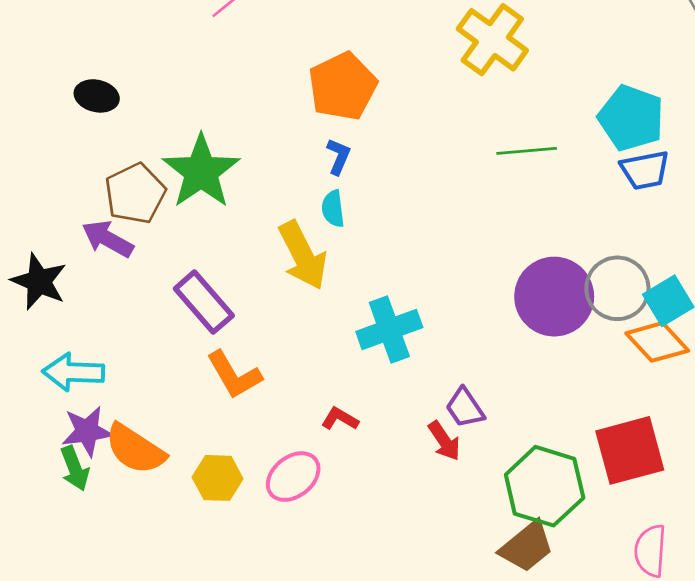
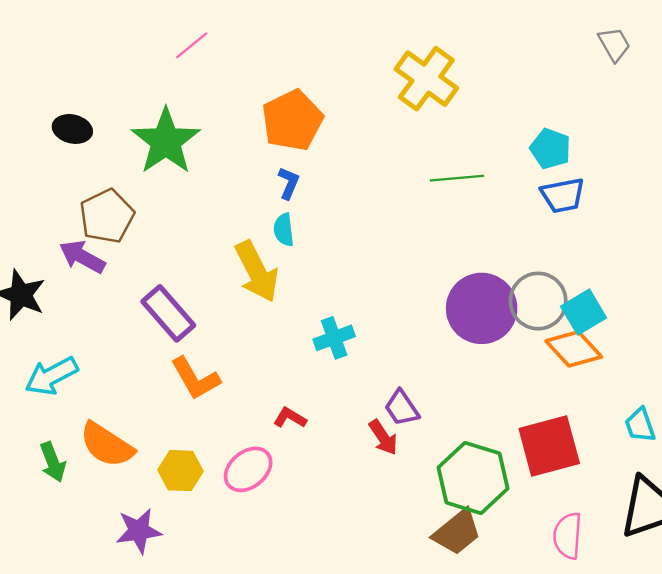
cyan pentagon: (631, 118) -> (550, 149), size x0.7
green star: (201, 172) -> (166, 141), moved
cyan cross: (389, 330) -> (334, 338), size x0.7
cyan arrow: (73, 372) -> (51, 376), turned -30
purple star: (87, 431) -> (139, 531), moved

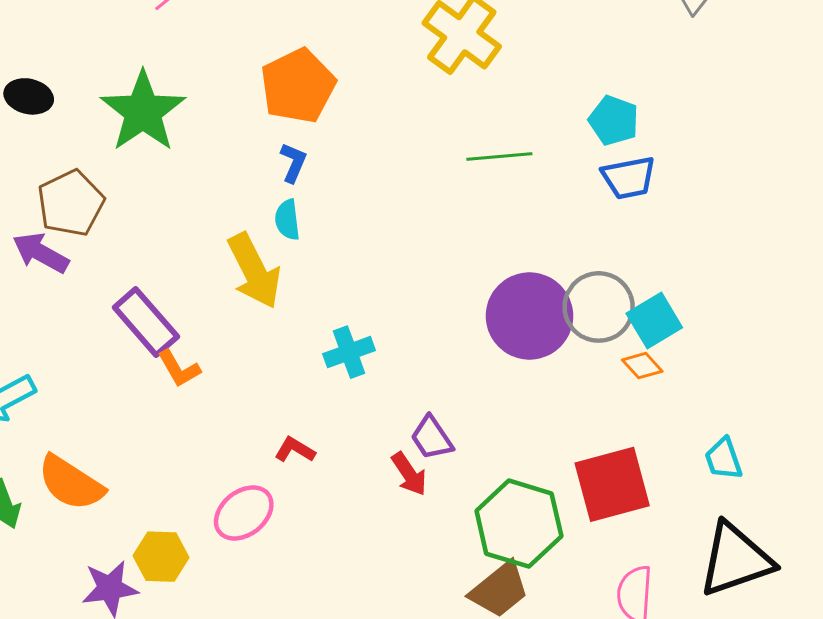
orange diamond: (574, 349) -> (642, 366), size x0.6
orange L-shape: (195, 378) -> (179, 369), moved, size x0.7
yellow hexagon: (181, 471) -> (161, 557), moved

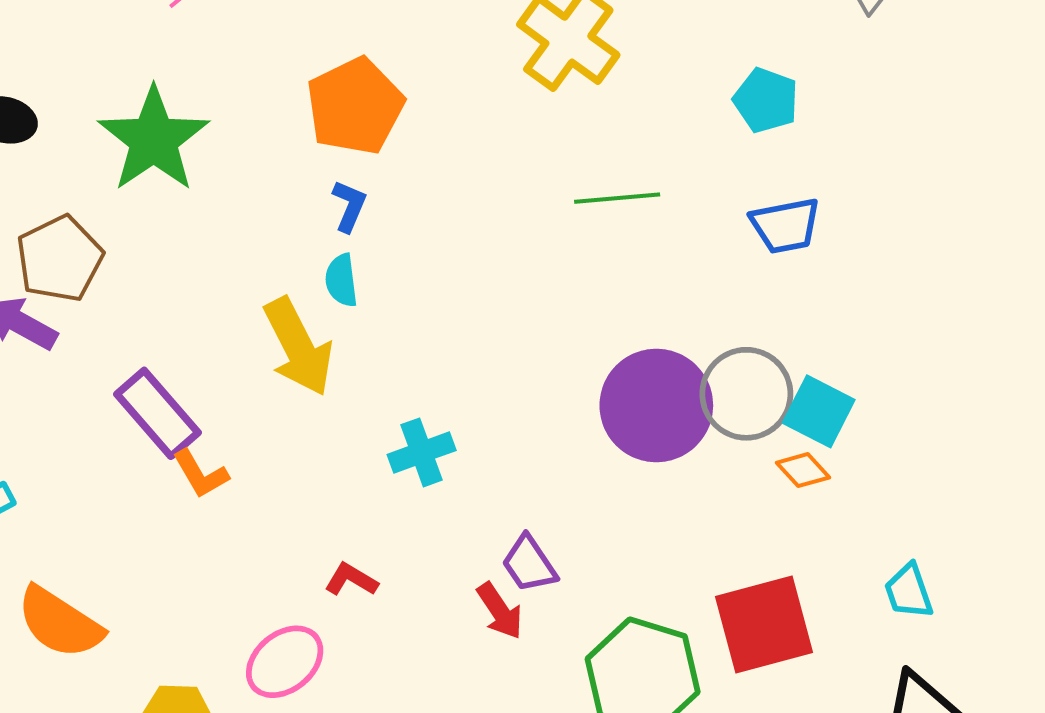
cyan pentagon: (614, 120) -> (766, 100), moved
cyan square: (654, 320) -> (819, 411), turned -32

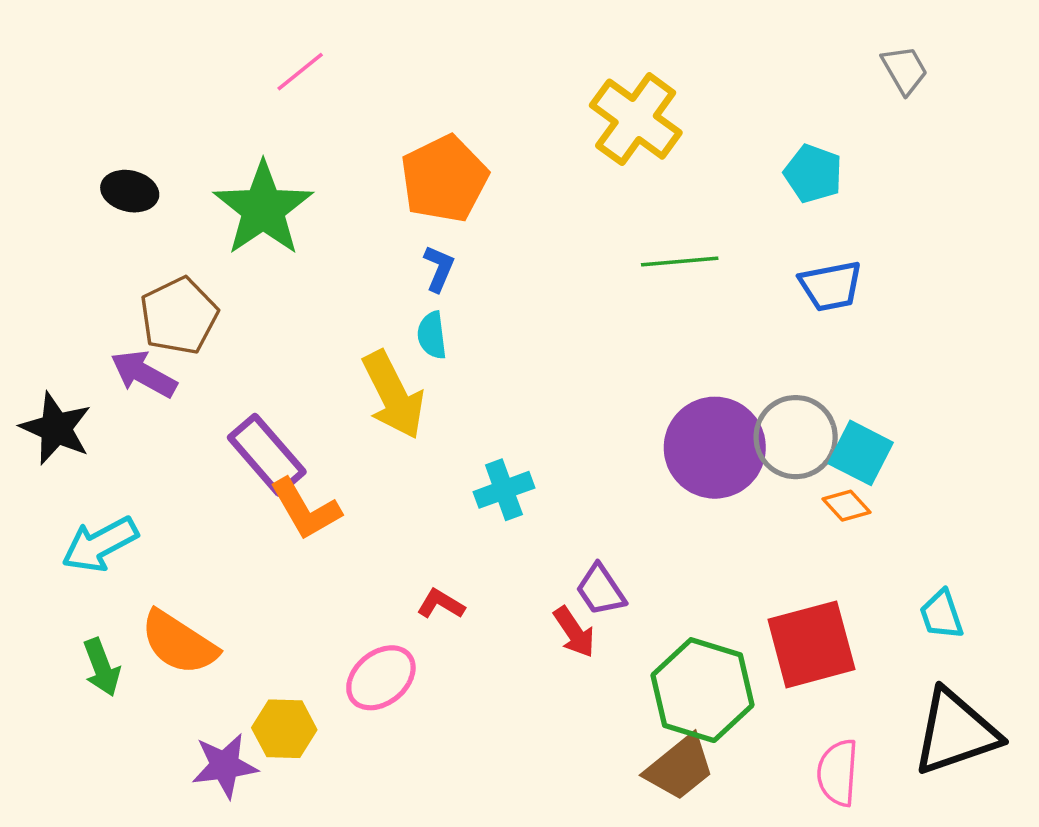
orange L-shape: (201, 474) -> (305, 509), size x1.4

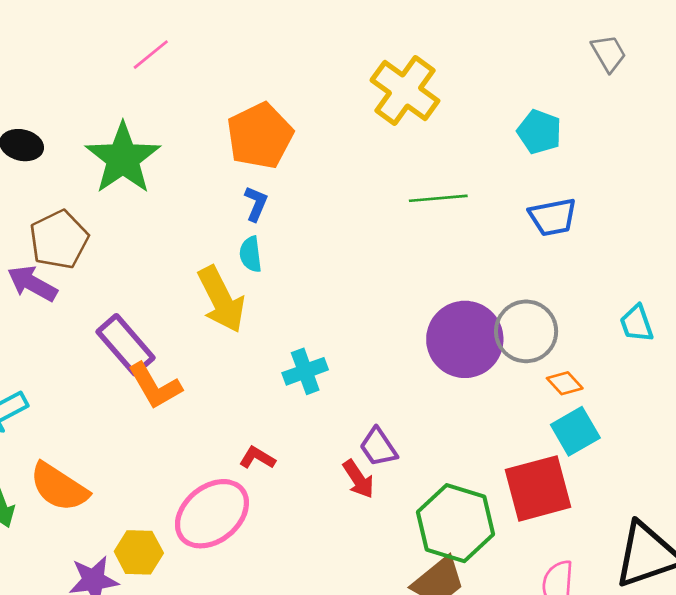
cyan square: (861, 453) -> (575, 431), moved, turned 33
cyan trapezoid: (941, 615) -> (637, 323), moved
pink ellipse: (381, 678) -> (212, 514), size x1.4

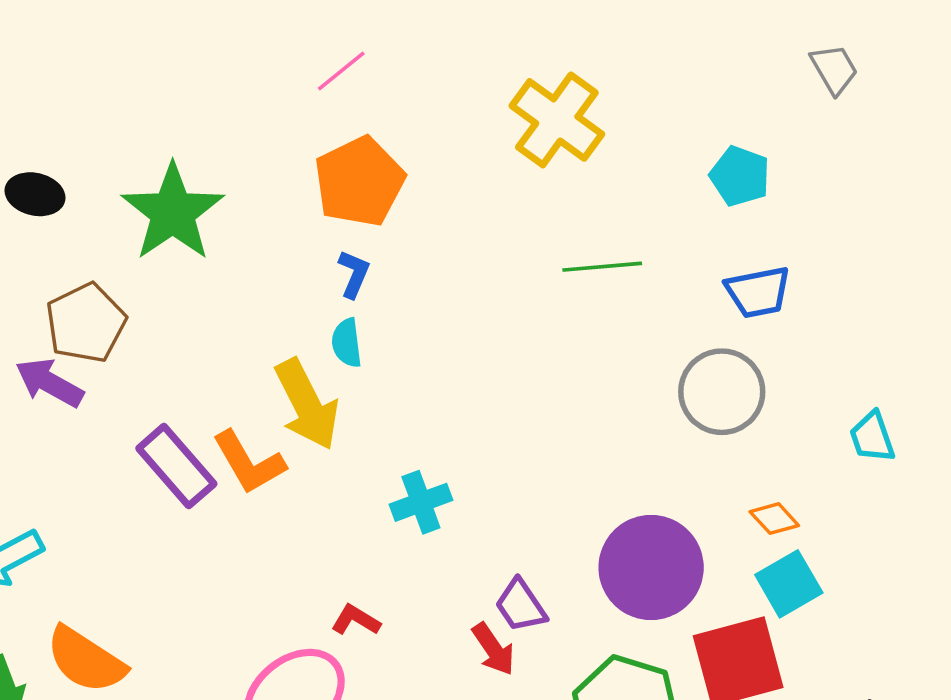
pink line: (151, 55) -> (341, 71), moved
gray circle: (526, 331) -> (722, 392), moved
purple circle: (465, 339) -> (651, 567), moved
orange L-shape: (155, 386) -> (249, 462), moved

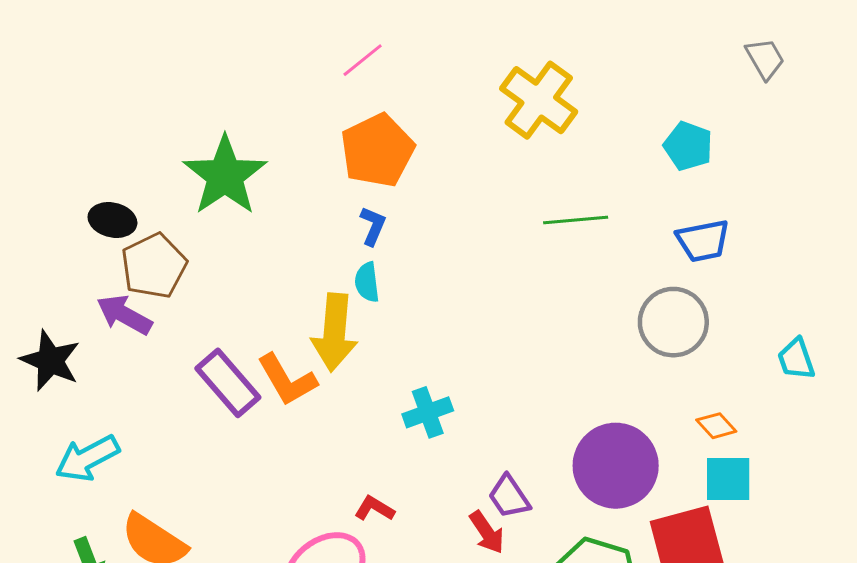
black ellipse: (35, 194) -> (112, 220), moved
yellow arrow: (307, 404) -> (334, 332), turned 32
cyan square: (789, 584) -> (728, 479), turned 30

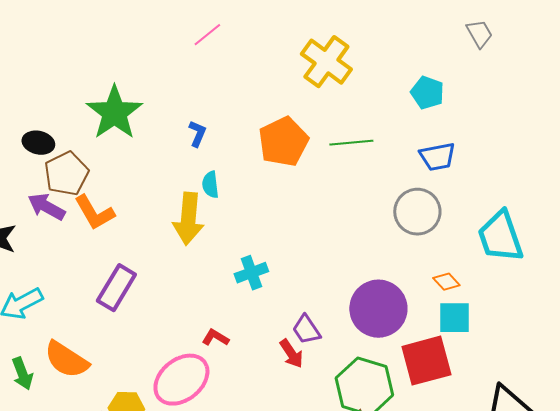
orange pentagon: (377, 150) -> (283, 142), moved
blue L-shape: (373, 226) -> (197, 134), moved
cyan trapezoid: (796, 359) -> (500, 237), size x1.8
orange L-shape: (287, 380) -> (94, 213), moved
purple rectangle: (228, 383) -> (116, 288), moved, turned 72

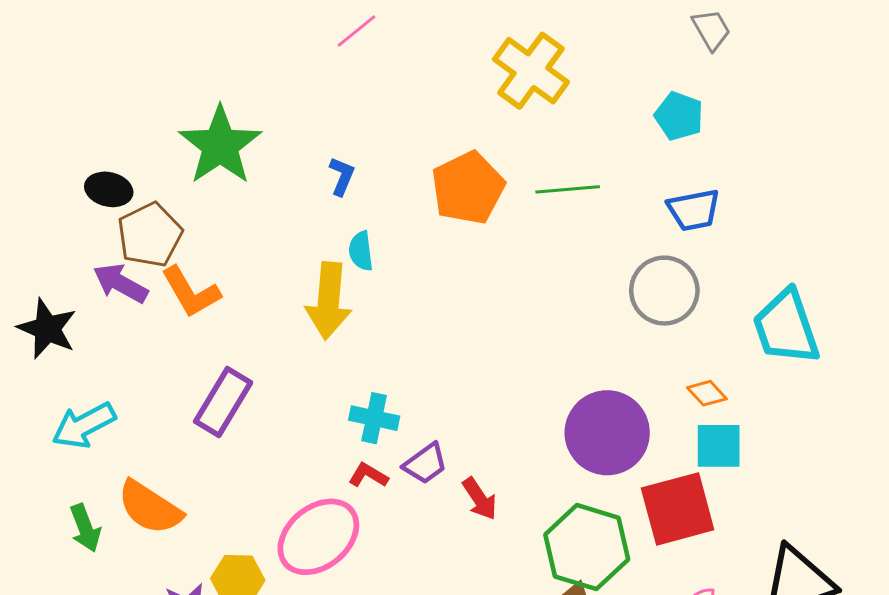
gray trapezoid: (479, 34) -> (711, 30), moved
cyan cross: (251, 273) -> (374, 418), moved, turned 32
purple trapezoid: (306, 330) -> (425, 464), moved, turned -92

